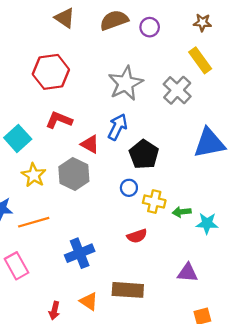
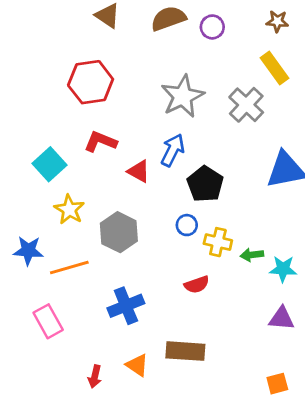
gray hexagon: (74, 174) -> (119, 232), moved
purple triangle: (187, 273) -> (282, 318), moved

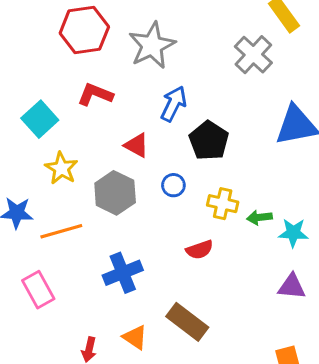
gray star: (183, 96) -> (152, 45), moved
red triangle: (139, 171) -> (137, 145), moved
blue circle: (187, 225) -> (173, 185), moved
brown rectangle: (185, 351) -> (187, 322), turned 33

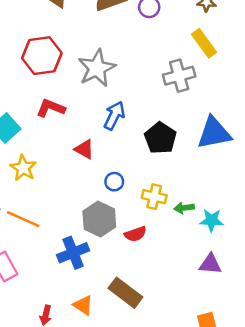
gray cross: (253, 55) -> (179, 76), turned 32
black pentagon: (209, 141) -> (160, 138), moved
gray hexagon: (115, 193) -> (99, 219), moved
orange line: (61, 231) -> (23, 219), turned 40

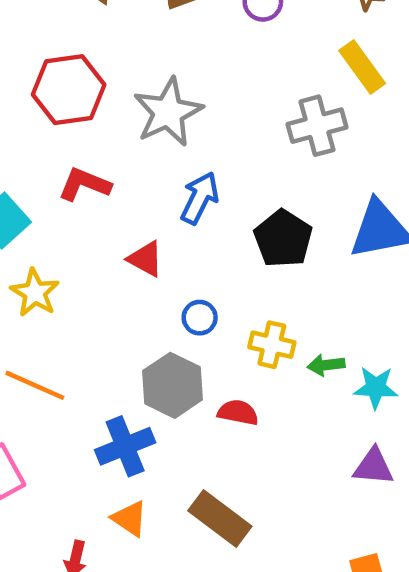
red semicircle: (135, 234) -> (238, 412), turned -150
orange triangle: (83, 305) -> (130, 519), moved

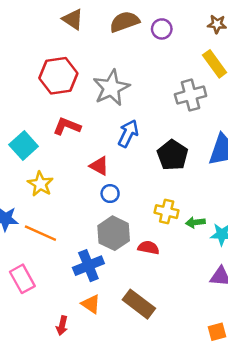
blue circle: (200, 318) -> (110, 194), moved

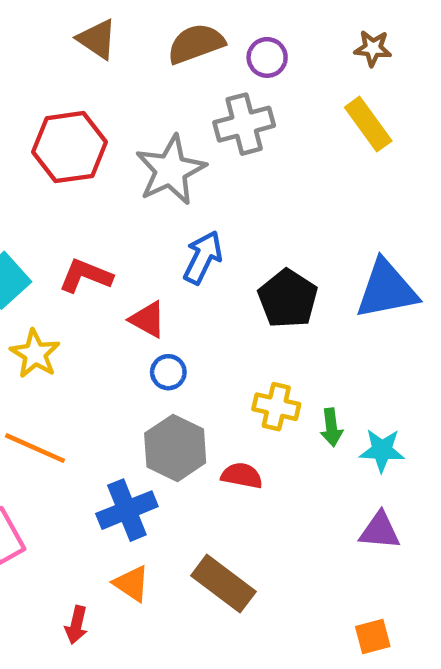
gray cross: (191, 95) -> (244, 124), moved
red L-shape: (67, 126) -> (86, 276), moved
green arrow: (195, 222) -> (331, 427), turned -90

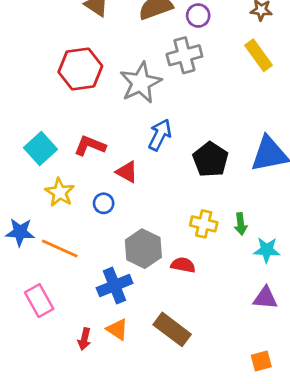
blue circle: (168, 372) -> (104, 203), moved
green arrow: (331, 427) -> (241, 224), moved
red arrow: (76, 625) -> (84, 339), moved

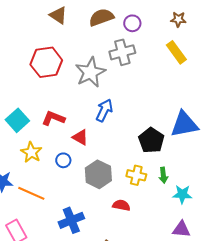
black pentagon: (211, 159) -> (151, 140), moved
gray hexagon: (143, 249) -> (98, 174), moved

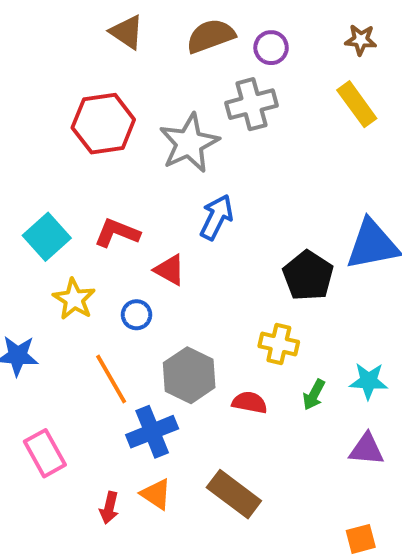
gray hexagon: (98, 174) -> (189, 375), moved
green arrow: (163, 175) -> (314, 395), moved, turned 35
orange line: (31, 193) -> (111, 379), moved, turned 36

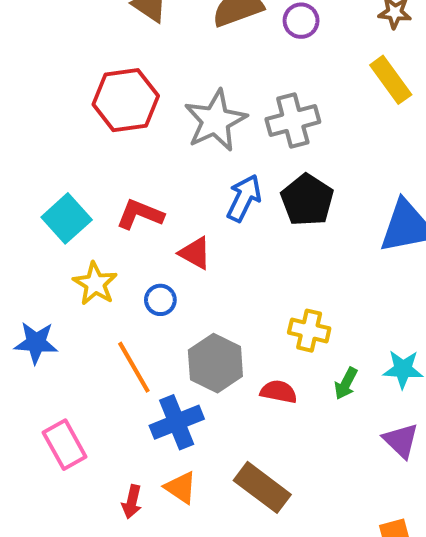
gray cross: (252, 104) -> (293, 121), moved
black pentagon: (308, 276) -> (307, 200), moved
purple triangle: (367, 449) -> (401, 441), turned 39

